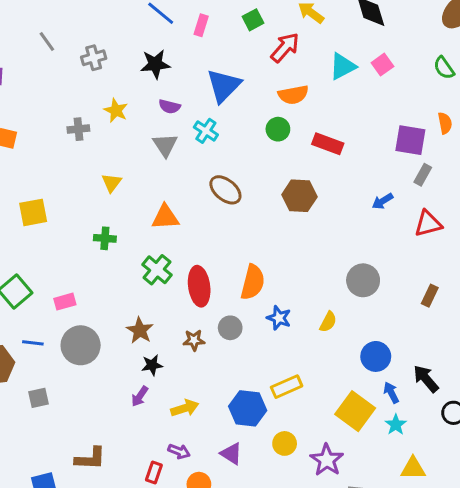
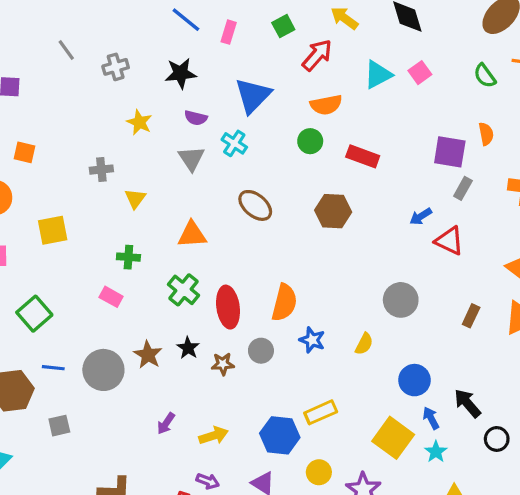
gray cross: (78, 129) -> (101, 170), moved
red triangle: (428, 224) -> (449, 241), moved, turned 40
pink rectangle: (65, 302) -> (111, 297), moved, turned 45
brown star: (140, 330) -> (148, 355), moved
black star: (152, 365) -> (188, 348), moved, turned -30

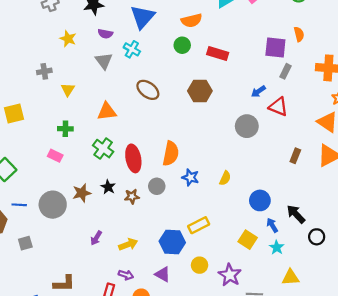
gray circle: (401, 300) -> (247, 126), moved
brown star: (148, 355) -> (82, 193), turned 30
yellow square: (393, 438) -> (248, 240), size x0.7

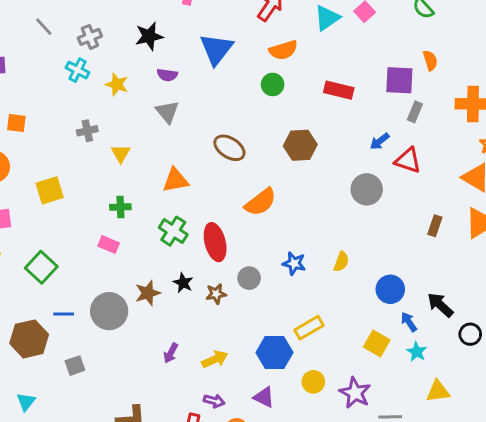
cyan cross: (132, 49) -> (77, 70), moved
red rectangle: (218, 53) -> (339, 90), moved
orange semicircle: (171, 153) -> (260, 202), moved, turned 45

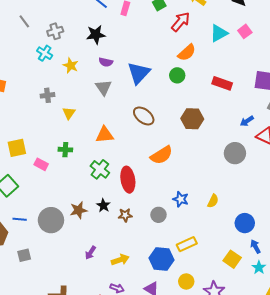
blue triangle: (216, 49) -> (139, 73), moved
orange semicircle: (283, 50) -> (187, 53), turned -30
yellow square: (50, 190) -> (17, 148), moved
pink rectangle: (109, 244) -> (41, 164), moved
gray circle: (249, 278) -> (158, 215), moved

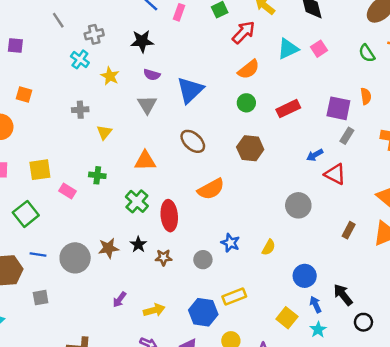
green circle: (177, 75) -> (246, 103), moved
red rectangle: (222, 83) -> (288, 109), turned -48
gray circle: (235, 153) -> (298, 205), moved

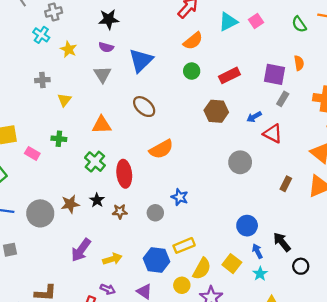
black star: (142, 41) -> (109, 19), moved
brown hexagon: (250, 148) -> (216, 111), moved
yellow semicircle: (269, 247) -> (202, 269), moved, size x1.5
purple arrow: (119, 300) -> (81, 250), size x1.6

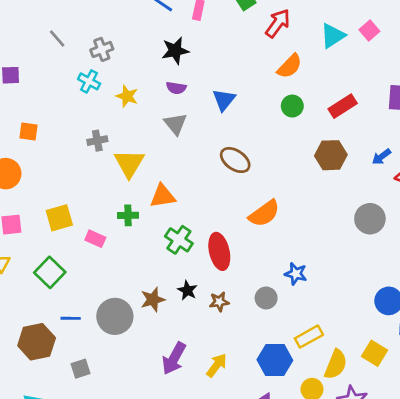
blue triangle: (141, 60) -> (224, 100), size x0.7
yellow triangle: (64, 100) -> (129, 163), size x1.6
orange triangle: (102, 125) -> (163, 196), moved
yellow arrow: (112, 259) -> (217, 365), turned -30

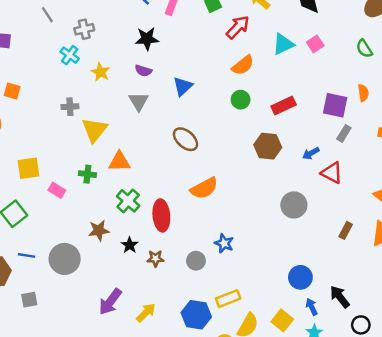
brown star: (153, 300) -> (99, 231), moved

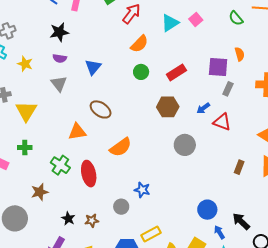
orange triangle: (119, 162) -> (77, 132), moved
gray circle: (294, 205) -> (185, 145), moved
black star: (130, 245) -> (68, 219), moved
brown star: (155, 258) -> (92, 221), moved

